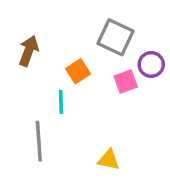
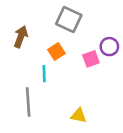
gray square: (115, 37) -> (69, 20), moved

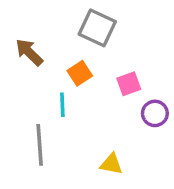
brown arrow: (21, 37) -> (29, 52), turned -65
purple circle: (109, 47) -> (155, 113), moved

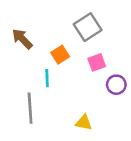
gray square: (97, 28) -> (88, 27), moved, turned 32

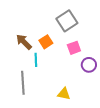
brown arrow: (22, 39) -> (24, 42), moved

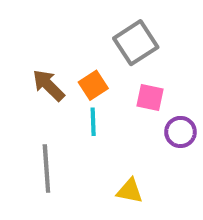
pink square: (74, 48) -> (150, 97), turned 32
cyan line: (36, 60) -> (93, 122), moved

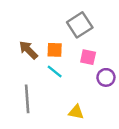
orange square: (93, 85) -> (55, 50), turned 35
cyan line: (93, 122) -> (55, 71), turned -49

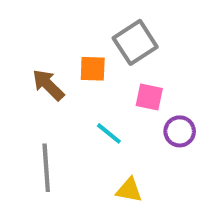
orange square: (55, 50) -> (93, 69), moved
cyan line: (55, 71) -> (109, 133), moved

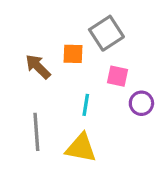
cyan line: (109, 133) -> (86, 105), turned 60
yellow triangle: (129, 190) -> (81, 148), moved, size x1.5

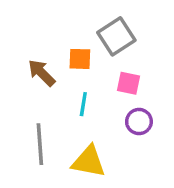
purple circle: (141, 103) -> (139, 122), moved
cyan line: (86, 105) -> (83, 104), moved

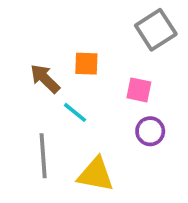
gray square: (116, 36) -> (156, 30), moved
cyan line: (83, 104) -> (75, 112), moved, turned -60

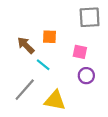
gray square: (156, 30) -> (90, 17), turned 30
gray line: (43, 156) -> (25, 90), turned 45

